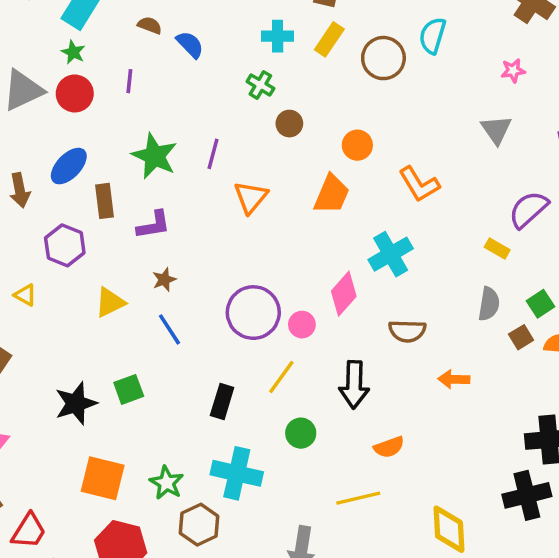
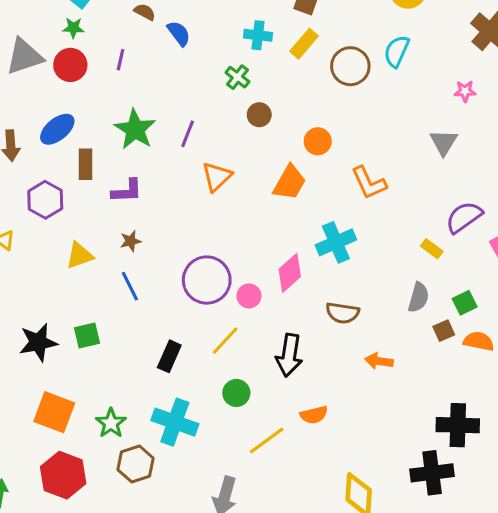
green star: (73, 52) -> (73, 28), turned -30
yellow line: (358, 498) -> (267, 441), moved, turned -30

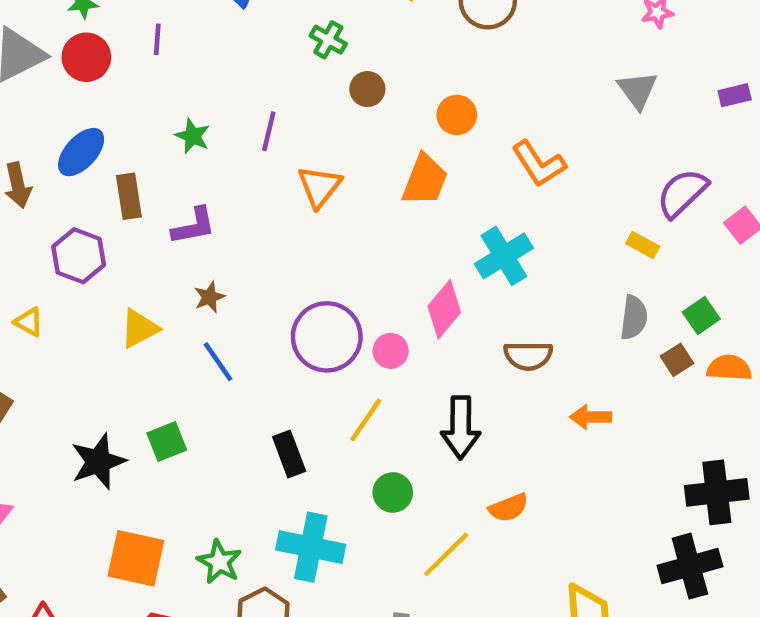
green star: (135, 129) -> (193, 136), size x0.6
black rectangle: (169, 356) -> (289, 454), turned -36

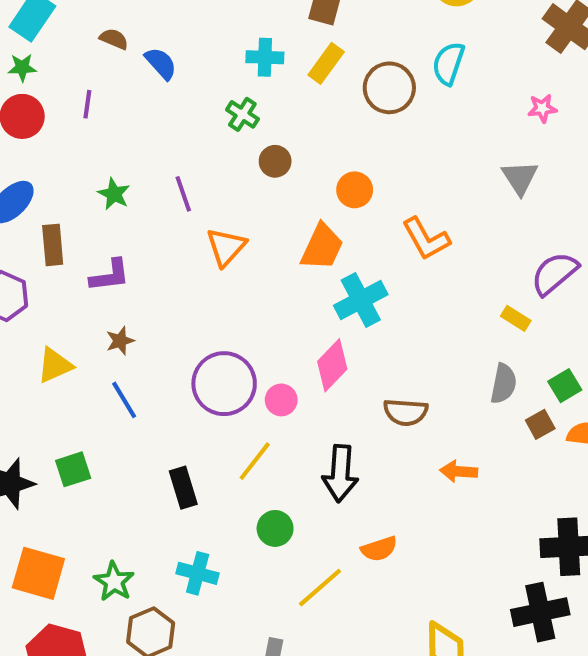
purple line: (269, 131) -> (183, 194), turned -36
cyan cross: (504, 256) -> (361, 300), moved
cyan cross: (311, 547) -> (198, 573), size x0.7

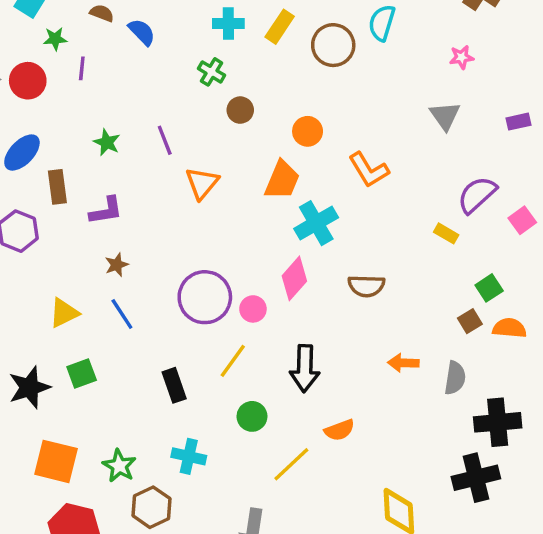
green star: (22, 67) -> (55, 39), moved
yellow triangle: (55, 365) -> (64, 313), moved
gray semicircle: (504, 384) -> (455, 378), moved
brown semicircle: (406, 412) -> (366, 286), moved

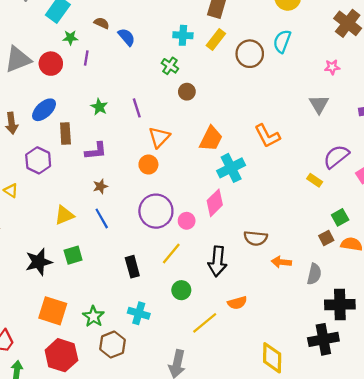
orange circle: (308, 131) -> (148, 165), moved
brown semicircle: (366, 286) -> (256, 238), moved

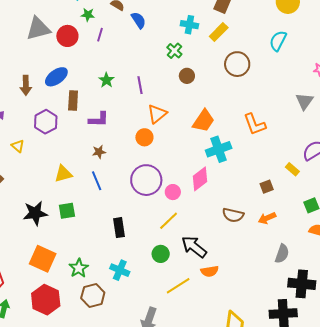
brown circle: (250, 54) -> (237, 64), moved
brown square: (326, 238) -> (267, 187), moved
yellow line: (171, 253) -> (169, 221), moved
black arrow: (217, 261) -> (194, 247), moved, turned 116
orange arrow: (281, 262) -> (267, 218), moved, turned -36

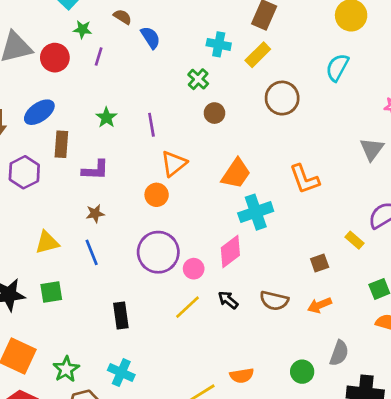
black arrow: (194, 247) -> (228, 300), moved, size x0.6
green circle: (161, 254) -> (302, 372), moved

